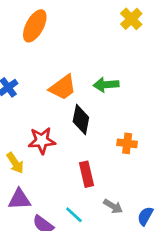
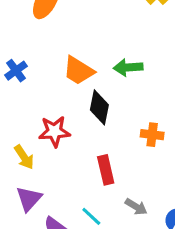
orange trapezoid: (63, 87) -> (78, 71), turned 68
purple triangle: (19, 199) -> (29, 199), turned -45

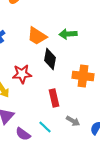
orange cross: (152, 135) -> (83, 76), size x1.5

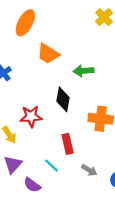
orange trapezoid: (37, 36) -> (48, 54), moved
cyan line: (45, 127) -> (52, 166), moved

